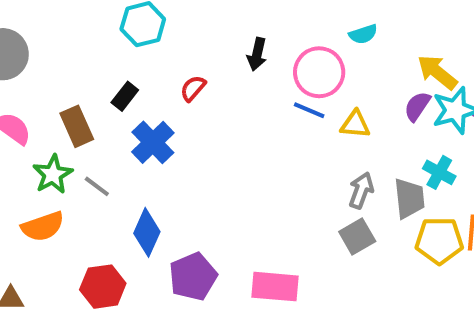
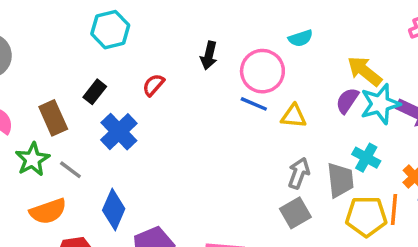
orange semicircle: (43, 226) -> (48, 211), moved

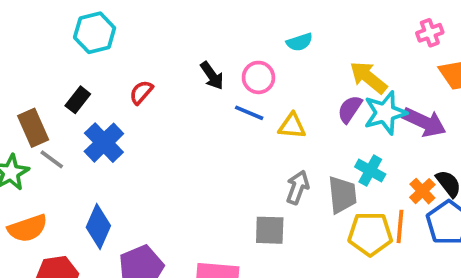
black arrow: (209, 56) -> (212, 76), moved, turned -48
pink circle: (262, 71) -> (258, 77), size x0.7
gray line: (70, 170) -> (52, 159), moved
gray square: (295, 213) -> (270, 230), moved, turned 32

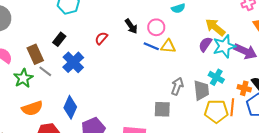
red semicircle: (141, 92) -> (101, 38), moved
yellow triangle: (292, 126) -> (168, 46), moved
orange cross: (422, 191) -> (244, 88), turned -32

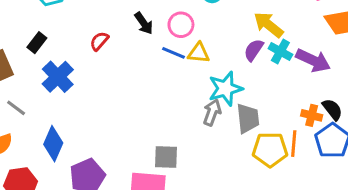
cyan star: (224, 46) -> (225, 89), moved
gray line: (45, 71) -> (16, 108), moved
cyan cross: (216, 77) -> (280, 51), moved
gray square: (162, 109) -> (166, 157), moved

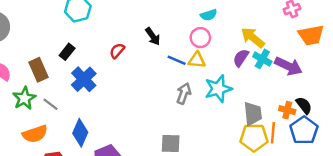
pink circle: (181, 25) -> (200, 38), moved
gray arrow: (212, 112) -> (184, 94), moved
gray trapezoid: (248, 118) -> (253, 114), moved

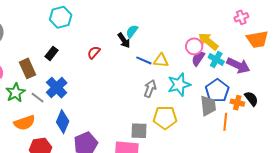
cyan semicircle: (209, 15) -> (132, 31), moved, turned 144
pink circle: (200, 38) -> (194, 46), moved
blue cross: (84, 79) -> (57, 88), moved
blue pentagon: (304, 130) -> (217, 91), moved
yellow pentagon: (254, 138) -> (165, 118), moved

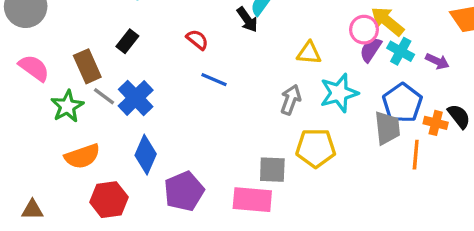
red semicircle: (94, 52) -> (197, 40), turned 88
blue line: (144, 60) -> (214, 80), moved
purple arrow: (238, 65) -> (437, 61), size x0.6
gray line: (38, 98) -> (104, 96), moved

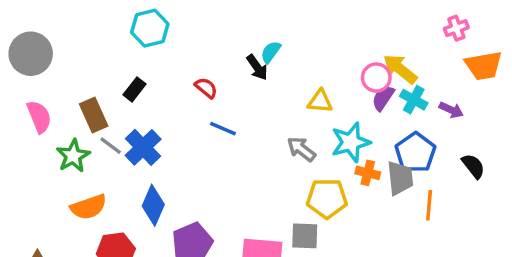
pink semicircle: (34, 68) -> (39, 117), turned 32
gray arrow: (291, 100) -> (301, 149), turned -72
orange cross: (436, 123) -> (368, 173), moved
gray square: (272, 170) -> (305, 236), moved

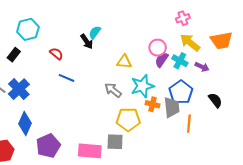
cyan hexagon: (150, 28) -> (28, 29), moved
pink cross: (456, 28) -> (183, 18), moved
yellow arrow: (400, 69) -> (190, 43), moved

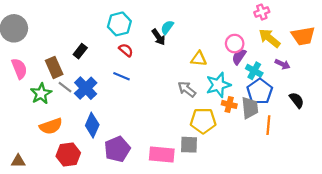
cyan hexagon: (28, 29) -> (119, 24), moved
cyan cross: (180, 61) -> (254, 71), moved
blue line: (66, 78) -> (122, 76), moved

